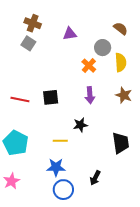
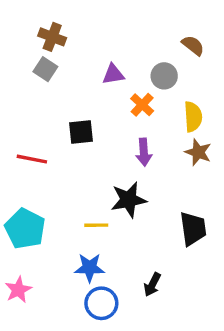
purple triangle: (70, 34) -> (113, 74), moved
yellow semicircle: (121, 62) -> (193, 117), moved
black square: (51, 97) -> (81, 132), moved
black star: (80, 125) -> (129, 200), size x1.5

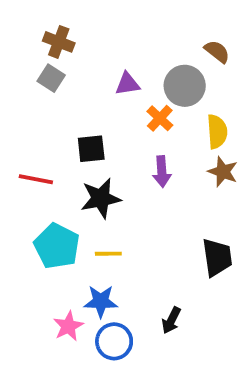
gray circle: (164, 76) -> (185, 86), size x1.4
black star: (129, 200) -> (101, 198), moved
cyan pentagon: (25, 229) -> (57, 246), moved
pink star: (18, 290) -> (68, 326), moved

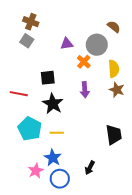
black star: (101, 198) -> (53, 104), turned -30
blue star: (101, 301) -> (53, 158), turned 30

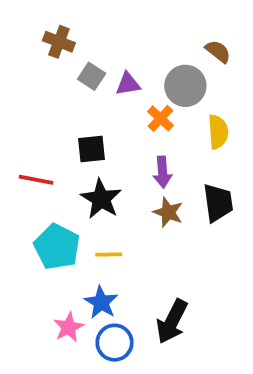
gray square: (27, 41) -> (92, 76), moved
brown star: (117, 90) -> (168, 212), moved
black trapezoid: (114, 135) -> (218, 203), moved
black arrow: (90, 168) -> (172, 322), size x1.6

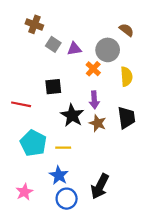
black star: (101, 199) -> (72, 115), moved
pink star: (69, 327) -> (24, 192), moved

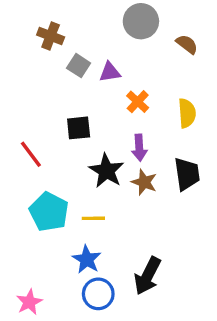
gray circle: (108, 50) -> (141, 21), moved
red line: (21, 104) -> (31, 154), turned 42
pink star: (24, 192) -> (29, 302), moved

